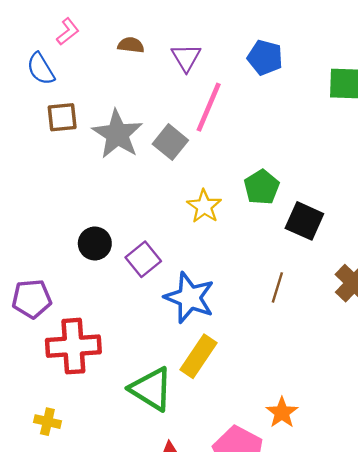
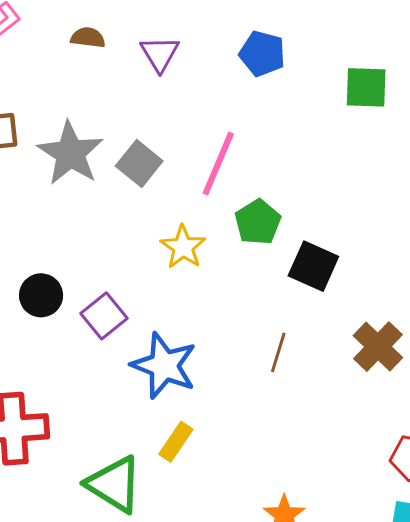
pink line: (209, 107) -> (218, 164), moved
yellow rectangle: (199, 356) -> (176, 442), size x0.7

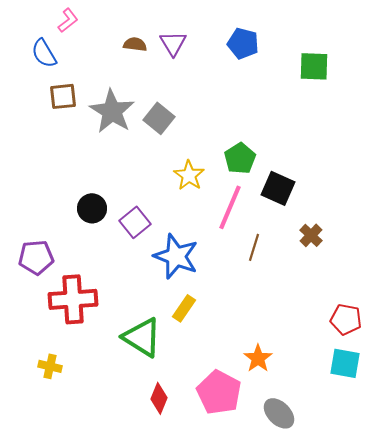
brown semicircle: (88, 38) -> (135, 44), moved
pink line: (218, 164) -> (230, 207), moved
brown cross: (378, 347) -> (311, 235), moved, size x0.7

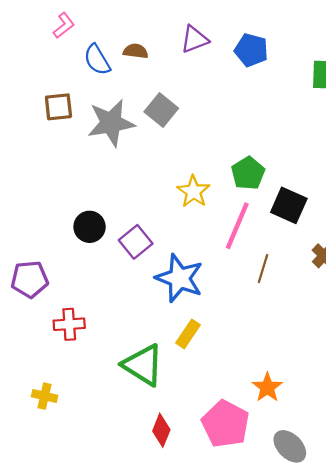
purple triangle: (173, 43) -> (195, 39), moved, turned 40
blue semicircle: (44, 53) -> (97, 60), moved
gray star: (112, 111) -> (111, 123), turned 30
gray square: (159, 118) -> (161, 110), moved
red cross: (73, 299) -> (69, 324), size x0.6

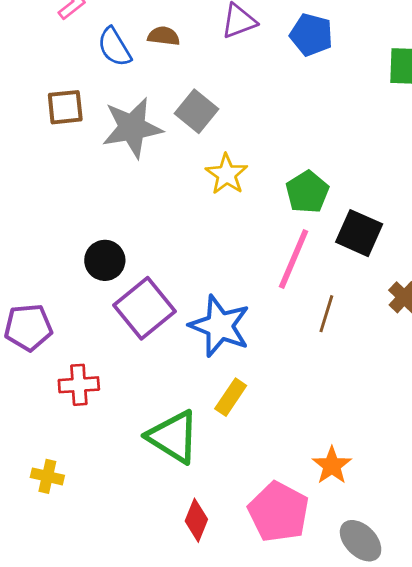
yellow star: (193, 191) -> (227, 174), moved
purple square: (136, 242) -> (144, 308), moved, size x1.4

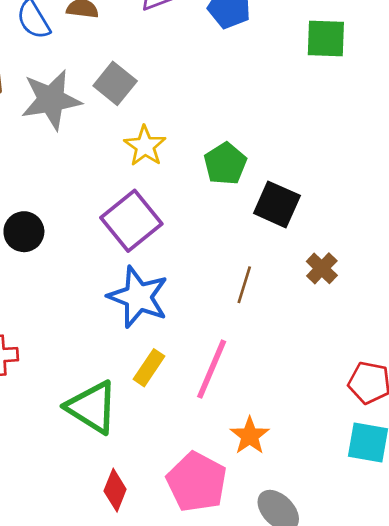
pink line: (294, 259) -> (212, 369), moved
purple square: (144, 308) -> (131, 221), moved

